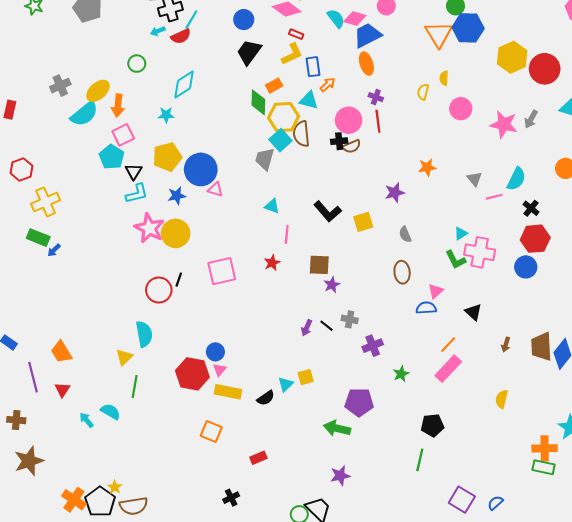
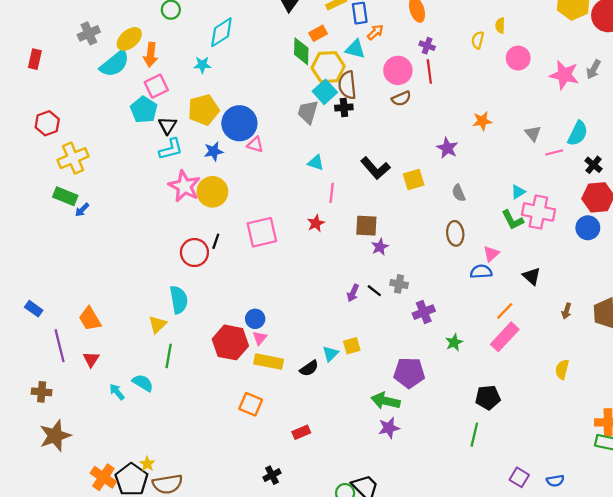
black cross: (339, 141) -> (344, 108), moved
purple star: (395, 193) -> (447, 148), turned -30
purple star: (340, 476) -> (389, 428), moved
purple square: (462, 500) -> (519, 477), size x0.7
blue semicircle: (495, 503) -> (555, 481), turned -147

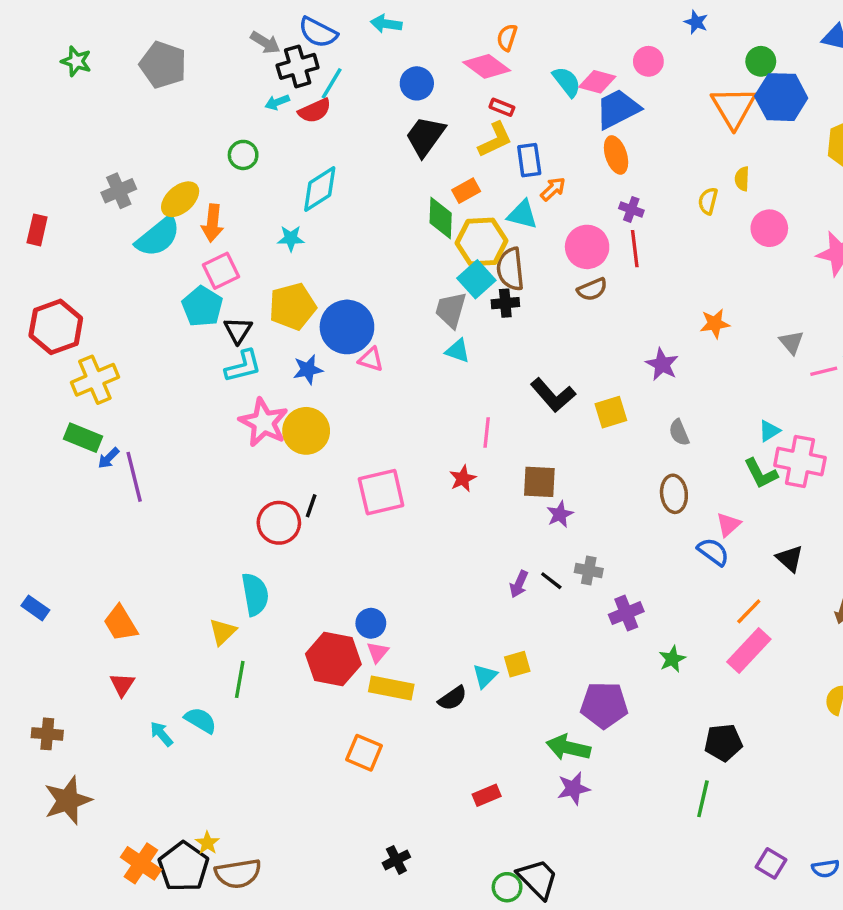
red hexagon: (47, 123) -> (56, 327), size x1.4
cyan triangle: (316, 163) -> (458, 351), moved
blue semicircle: (481, 272) -> (713, 552), turned 40
purple line: (60, 346) -> (134, 477), moved
red rectangle: (301, 432) -> (487, 795), moved

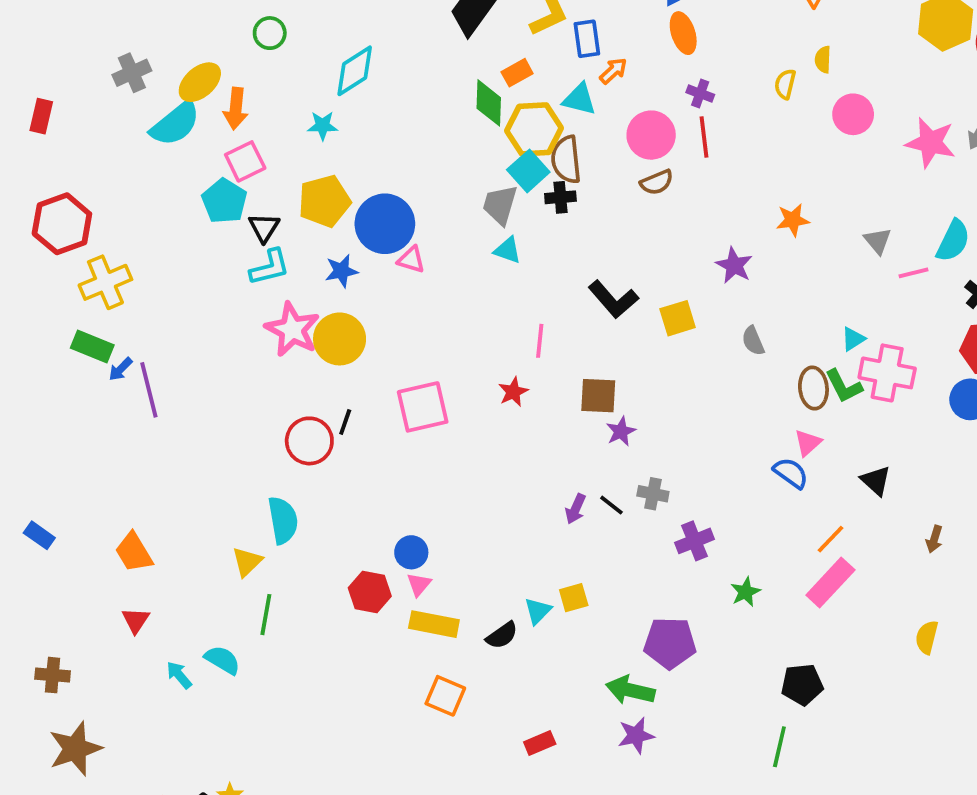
brown ellipse: (674, 494) -> (813, 388), moved
red hexagon: (333, 659) -> (370, 592), size x0.7
orange square: (364, 753) -> (445, 696), moved

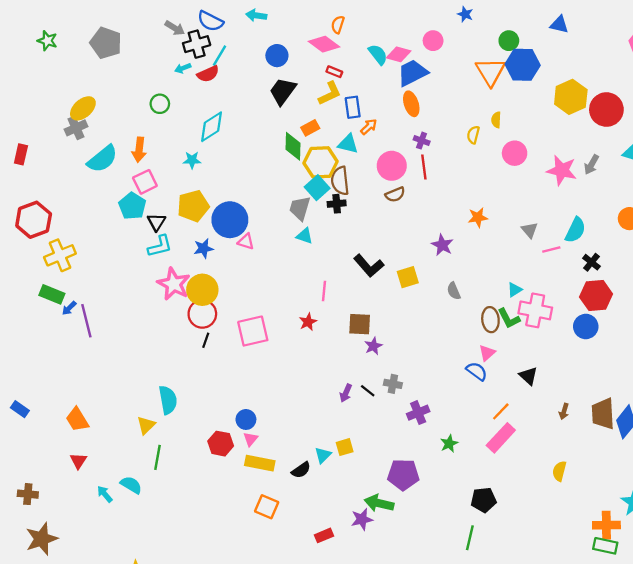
yellow ellipse: (200, 82) -> (83, 108), moved
red circle: (309, 441) -> (202, 314), moved
purple star: (636, 735) -> (362, 519), moved

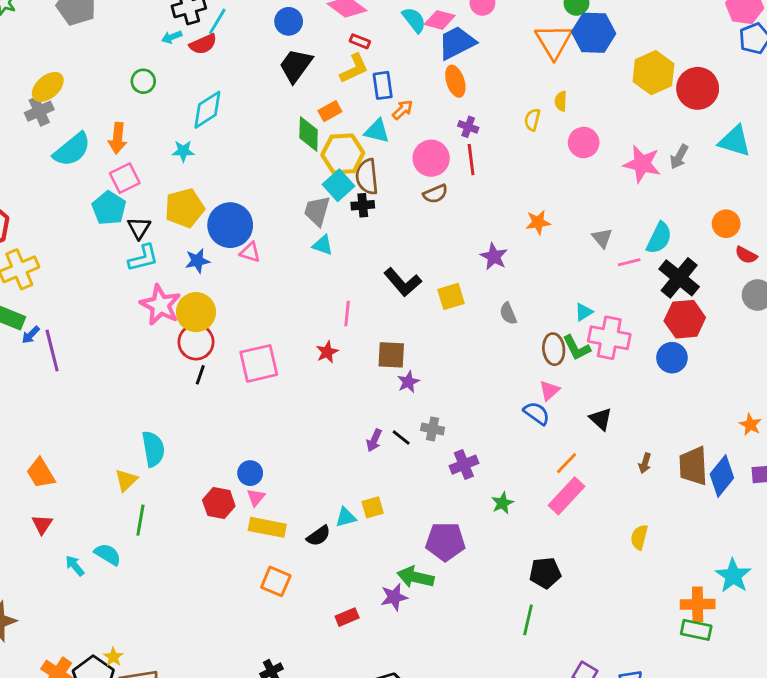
black cross: (591, 262) -> (679, 278), size x1.8
cyan triangle: (323, 455) -> (346, 517), turned 30

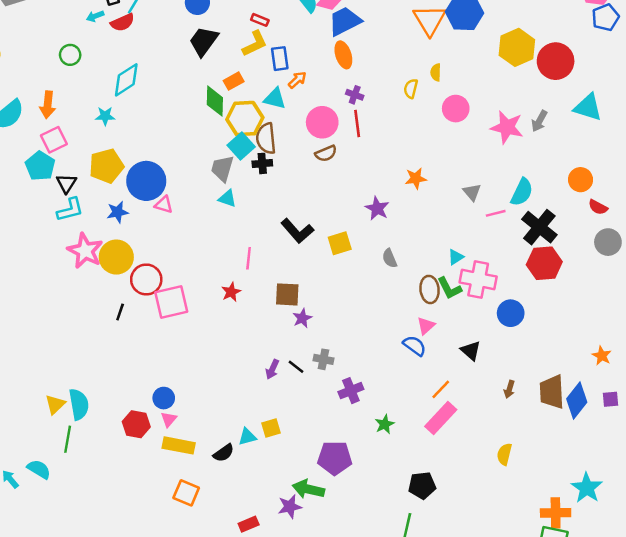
red circle: (196, 342) -> (146, 279), moved
blue circle: (672, 358) -> (511, 313), moved
cyan semicircle: (153, 449) -> (79, 404), moved

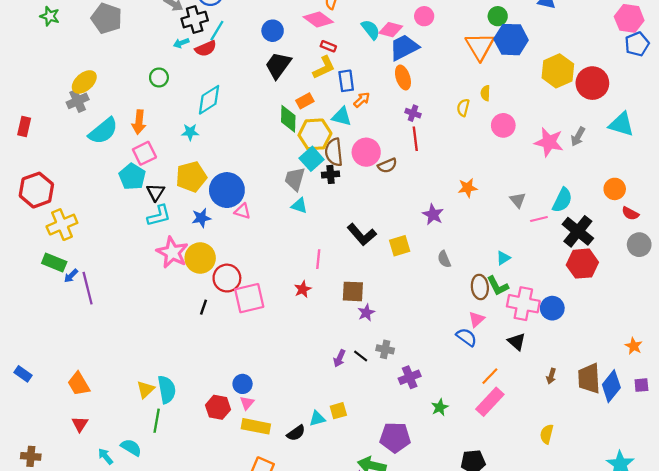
pink circle: (322, 122) -> (366, 152), moved
pink cross: (478, 279) -> (523, 304), moved

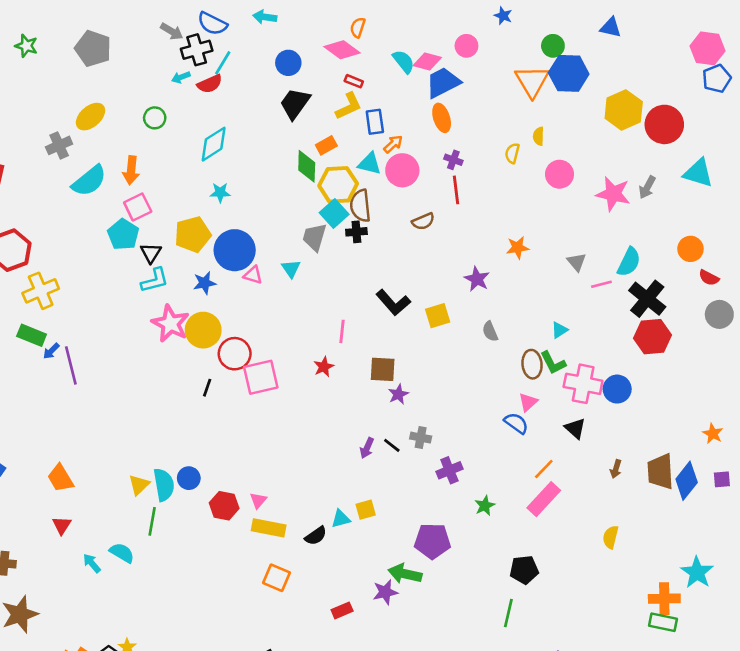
yellow ellipse: (84, 82) -> (91, 117), moved
cyan star: (190, 132) -> (220, 193), moved
pink circle: (366, 152) -> (402, 170), moved
cyan triangle: (299, 206) -> (291, 269), moved, turned 36
blue circle: (243, 384) -> (189, 478), moved

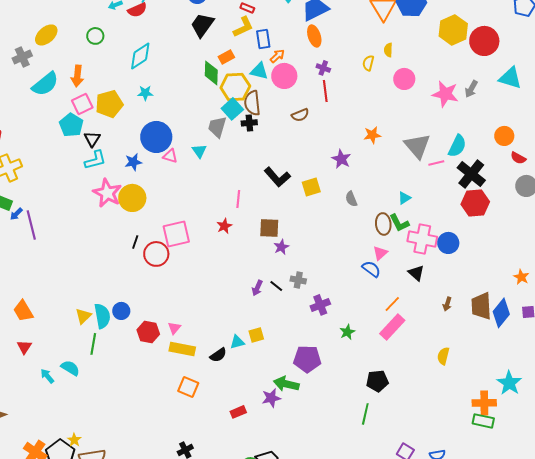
yellow pentagon: (193, 234) -> (109, 104), moved
gray triangle: (577, 262) -> (417, 146), size x1.8
red circle: (235, 354) -> (156, 254), moved

